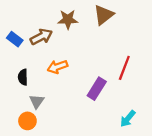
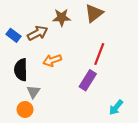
red line: (124, 68) -> (99, 54), moved
black semicircle: (23, 77) -> (21, 70), size x1.5

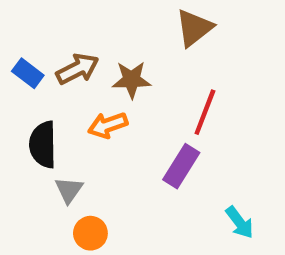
brown star: (62, 17) -> (132, 80), moved
cyan arrow: (116, 107) -> (240, 222), turned -77
orange circle: (25, 109) -> (90, 233), moved

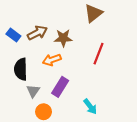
purple rectangle: (181, 166) -> (60, 87), moved
cyan arrow: (240, 222) -> (90, 107), moved

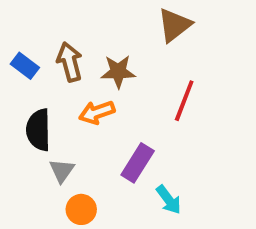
brown arrow: (37, 33) -> (70, 62), turned -78
purple rectangle: (60, 87) -> (138, 163), moved

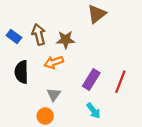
red line: (184, 101) -> (120, 82), moved
purple rectangle: (138, 163) -> (91, 80), moved
gray triangle: (62, 171) -> (54, 95), moved

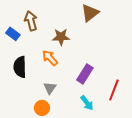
brown arrow: (39, 34) -> (31, 21), moved
orange arrow: (54, 62) -> (50, 58), turned 66
red line: (120, 82) -> (114, 90), moved

